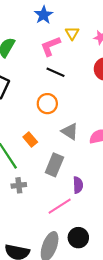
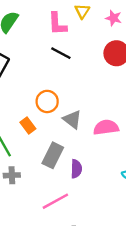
pink L-shape: (50, 46) -> (57, 24), turned -75
orange circle: (47, 104) -> (47, 101), moved
purple semicircle: (78, 185) -> (76, 169), moved

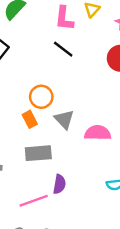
orange rectangle: (28, 126) -> (30, 119), moved
gray rectangle: (53, 155) -> (38, 153), turned 50
purple semicircle: (76, 169) -> (59, 184), moved

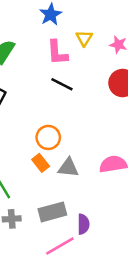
gray triangle: (64, 119) -> (68, 168), moved, turned -30
gray rectangle: (38, 153) -> (52, 212), moved

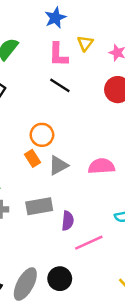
gray triangle: (68, 168) -> (58, 165), turned -40
pink line: (60, 246) -> (89, 243), moved

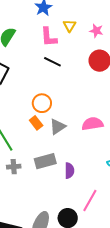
pink line: (89, 243) -> (90, 201), moved, turned -30

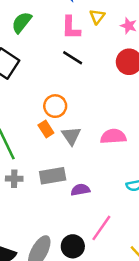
gray triangle: (58, 127) -> (71, 136), turned -36
purple semicircle: (69, 171) -> (80, 190), turned -105

